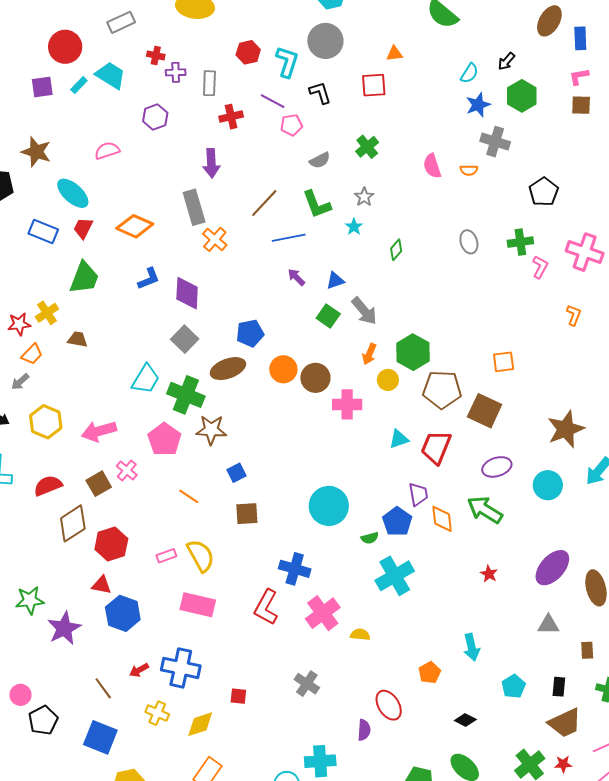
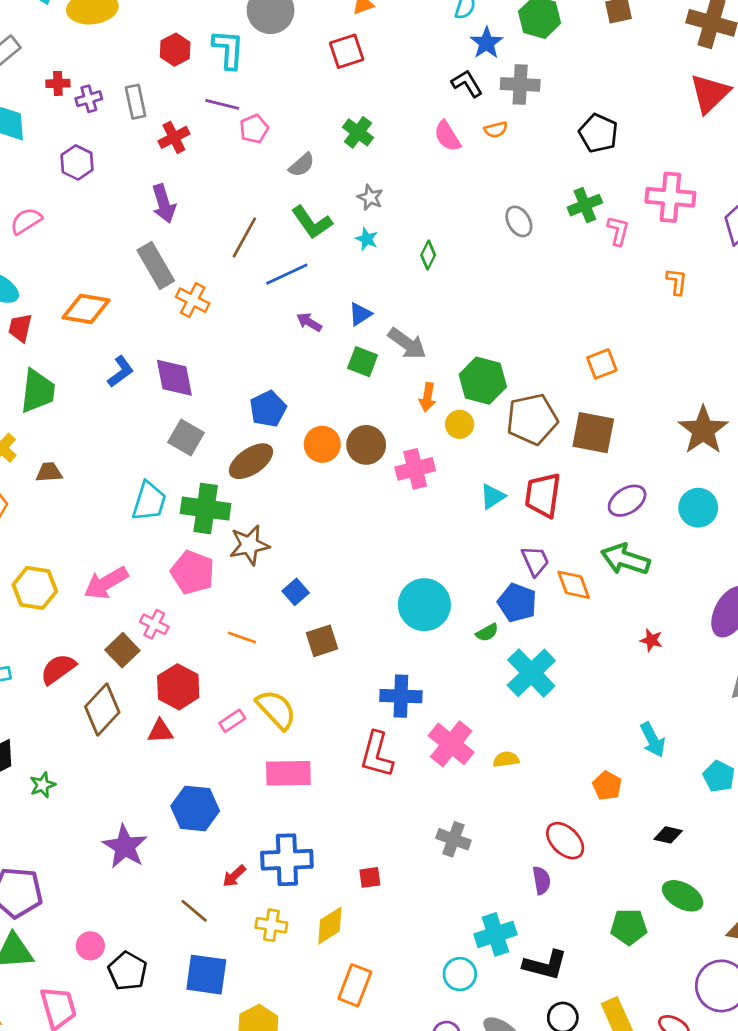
black L-shape: (320, 93) -> (467, 84), moved
red hexagon: (111, 544) -> (178, 687), moved
red triangle: (102, 585) -> (160, 731), moved
green star: (30, 600) -> (43, 785), moved, size x0.7

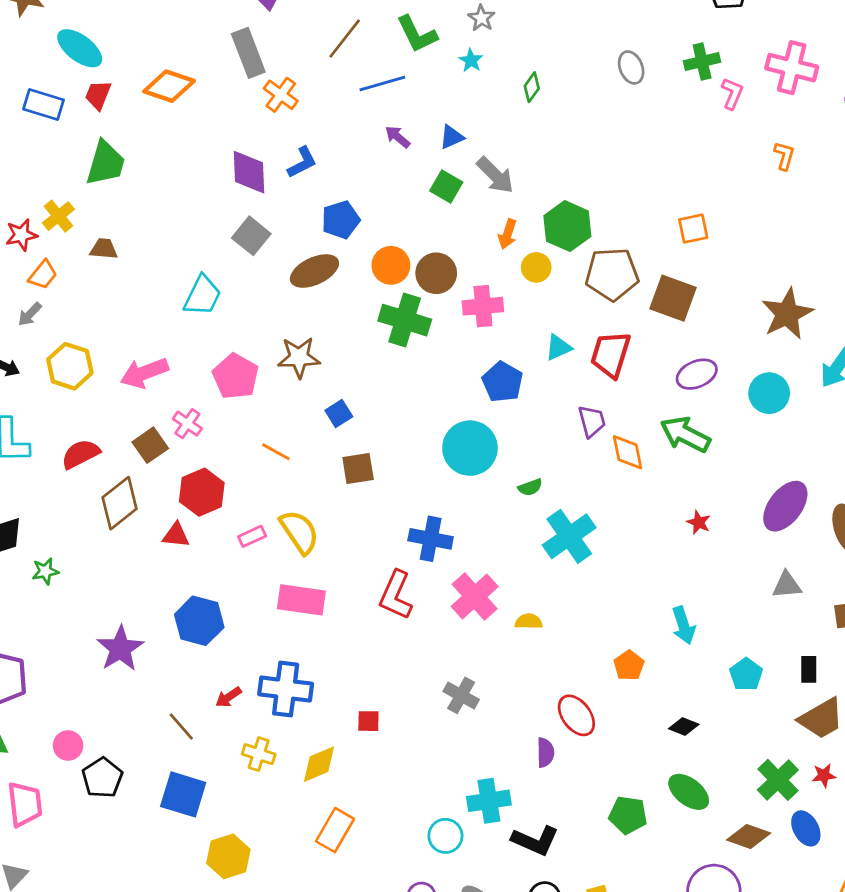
blue L-shape: (121, 372) -> (302, 162), moved
green cross: (206, 509) -> (405, 320), moved
blue pentagon: (517, 603) -> (502, 382), moved

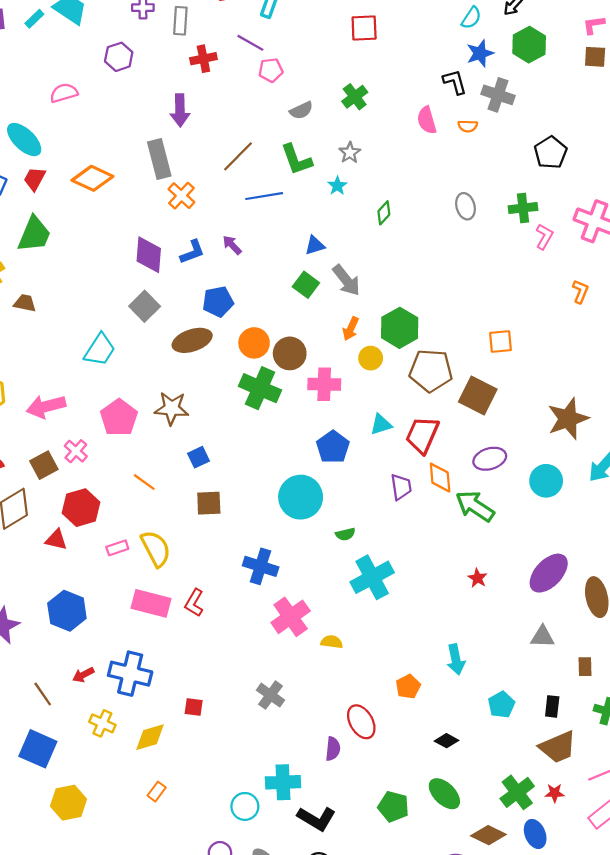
purple arrow: (398, 137) -> (232, 245), moved
orange diamond: (628, 452) -> (440, 478), moved
red L-shape: (396, 595) -> (194, 603), moved, size x0.7
orange rectangle: (335, 830) -> (157, 792), size x0.6

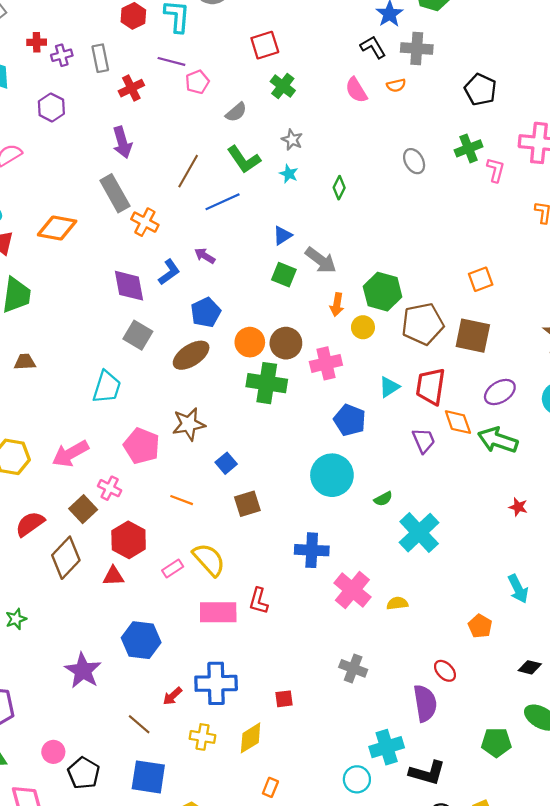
red square: (364, 28) -> (265, 45), moved
red ellipse: (361, 722) -> (445, 671), size x0.7
purple semicircle: (333, 749) -> (425, 703), size x1.6

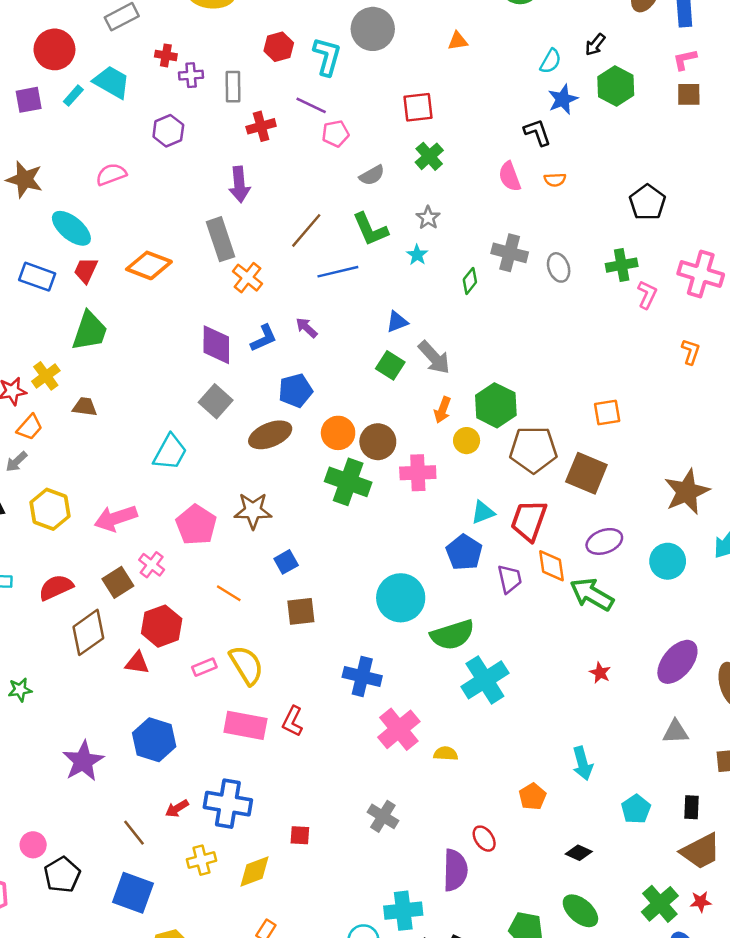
gray cross: (417, 49) -> (510, 253), moved
blue pentagon: (350, 420) -> (464, 552), moved
green semicircle: (383, 499) -> (452, 635), size x2.0
yellow cross: (202, 737) -> (201, 860), turned -35

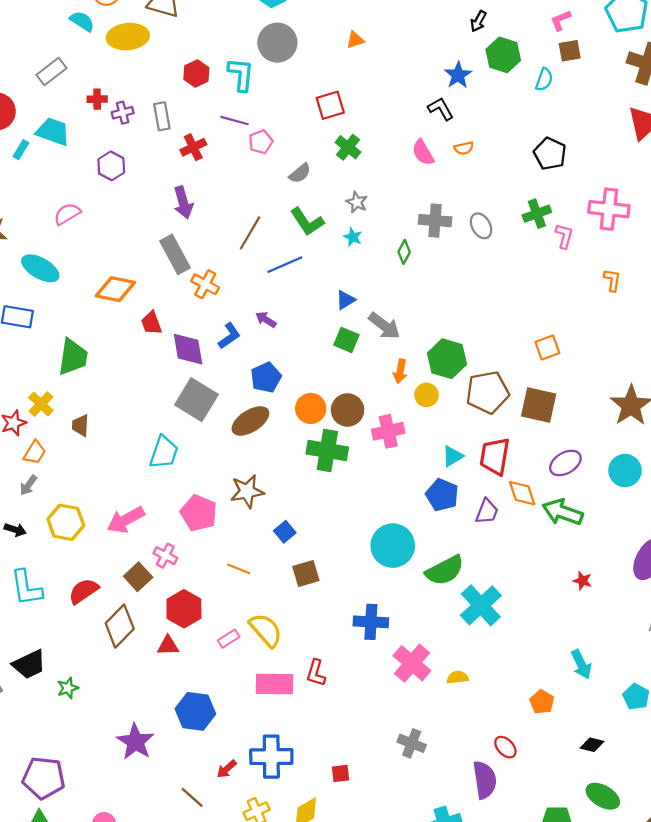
cyan semicircle: (551, 61) -> (544, 79), moved
red trapezoid: (86, 270) -> (151, 323), moved, turned -35
gray square: (216, 401) -> (196, 400), size x1.4
brown trapezoid: (85, 407) -> (80, 425), turned -85
purple trapezoid: (510, 579) -> (487, 511), turned 44

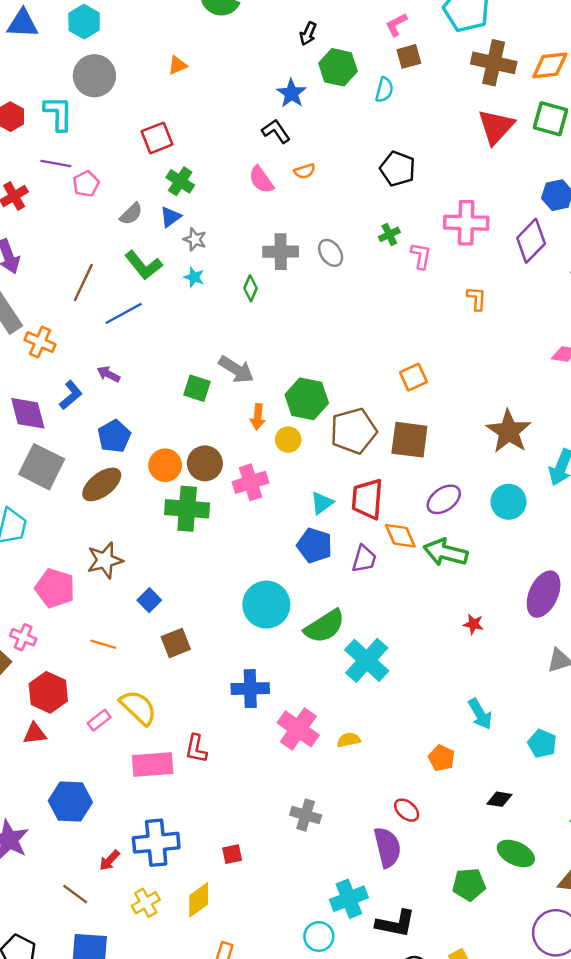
green cross: (537, 214) -> (389, 234), size x0.7
blue triangle: (346, 300) -> (170, 217), moved

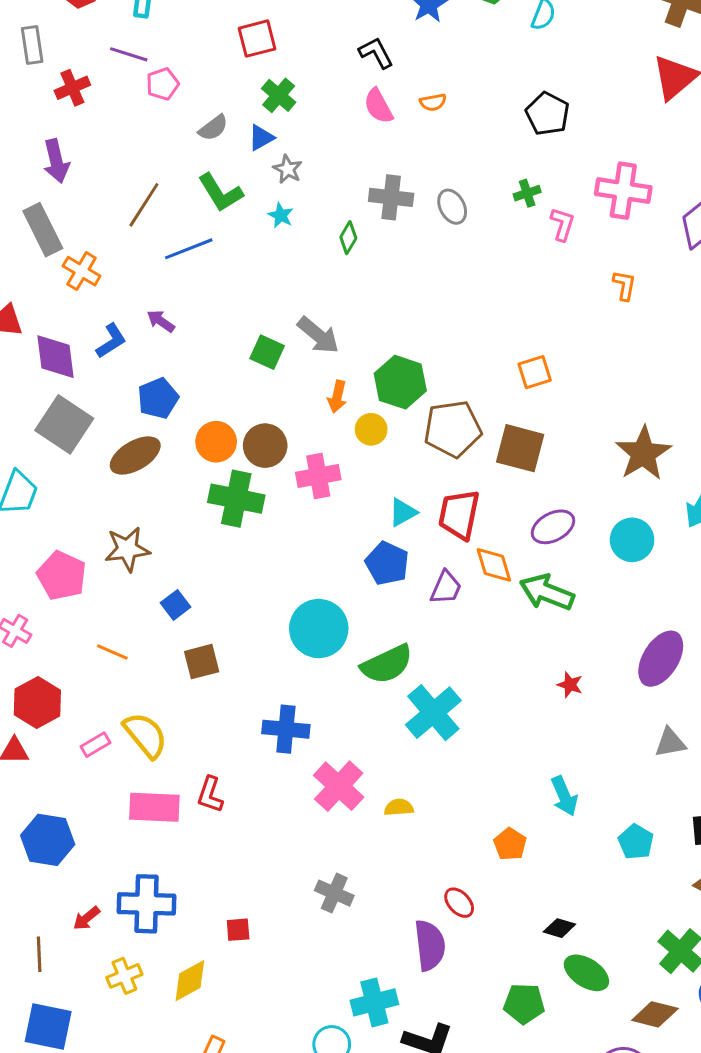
black L-shape: (276, 131) -> (376, 53), moved
black diamond: (499, 799) -> (559, 928), moved
brown line: (75, 894) -> (39, 954), turned 44

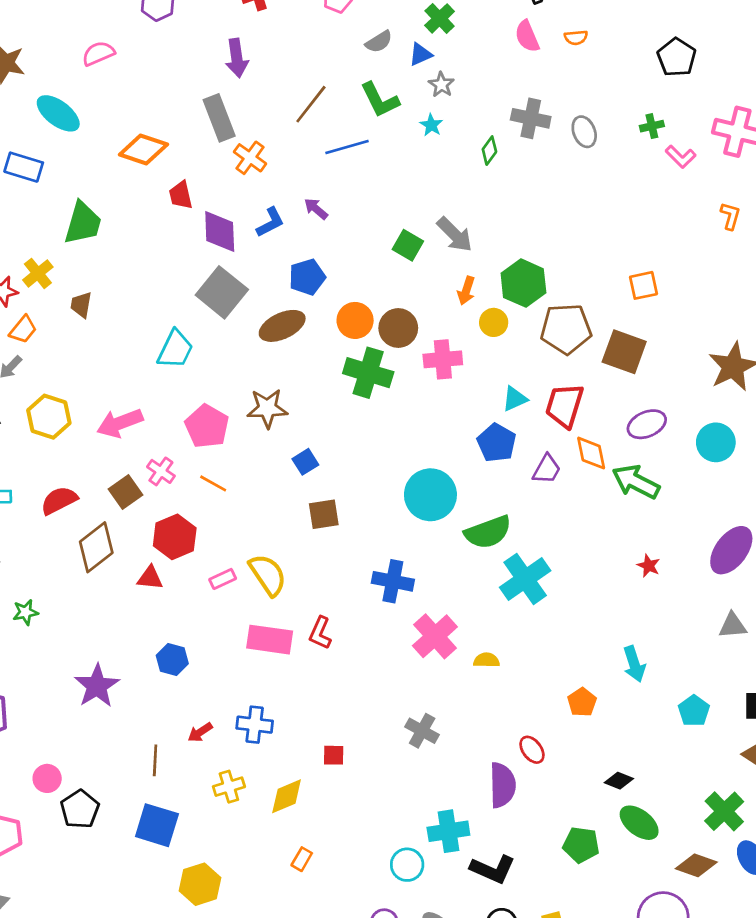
pink L-shape: (563, 224) -> (681, 157), turned 112
orange line: (112, 652) -> (213, 483), moved
blue hexagon: (48, 840) -> (172, 660), size x0.7
blue cross: (147, 904) -> (255, 725), size x0.7

